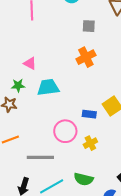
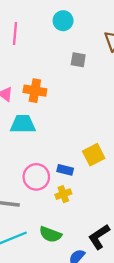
orange cross: (86, 57) -> (35, 91), moved, turned 30
blue rectangle: (89, 114) -> (65, 170), moved

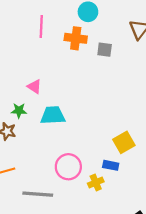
orange cross: (35, 91) -> (76, 38), moved
blue rectangle: (65, 170) -> (111, 165), moved

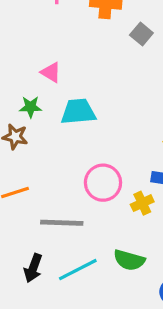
gray square: (105, 50) -> (141, 34), moved, turned 35

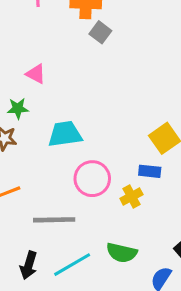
gray square: (141, 34) -> (100, 32), moved
cyan trapezoid: (78, 112) -> (65, 134), moved

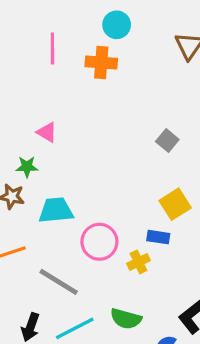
gray square: (100, 32) -> (167, 141), moved
cyan trapezoid: (65, 134) -> (56, 210), moved
gray line: (54, 220) -> (59, 282), turned 30

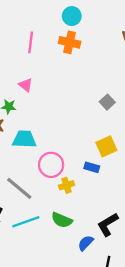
cyan circle: (117, 25) -> (72, 16), moved
pink line: (52, 48) -> (31, 42), moved
yellow cross: (139, 262) -> (66, 185), moved

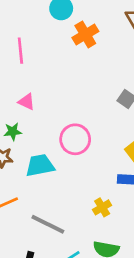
orange cross: (70, 42) -> (85, 34), moved, turned -30
pink circle: (51, 165) -> (75, 139), moved

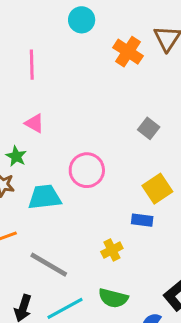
orange cross: (85, 34) -> (128, 52), moved, turned -30
green star: (13, 132) -> (16, 156), turned 30

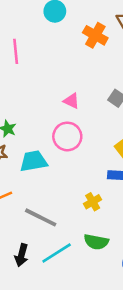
pink triangle: (34, 123) -> (71, 101), moved

